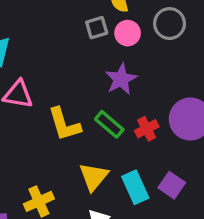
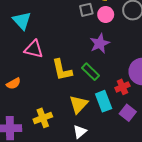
red cross: (147, 129) -> (122, 87), moved
cyan rectangle: (135, 187) -> (104, 101), moved

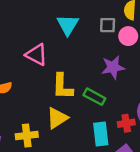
cyan triangle: (22, 21) -> (68, 25), moved
green rectangle: (91, 72) -> (94, 97), turned -30
yellow triangle: (79, 104) -> (57, 118), moved

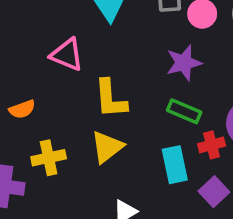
green rectangle: (94, 97) -> (184, 111), moved
yellow cross: (27, 136) -> (49, 158), moved

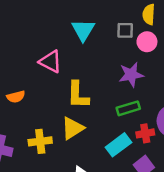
green rectangle: (184, 111) -> (128, 108), turned -45
yellow cross: (49, 158) -> (40, 141), moved
cyan rectangle: (175, 165) -> (118, 145), turned 60

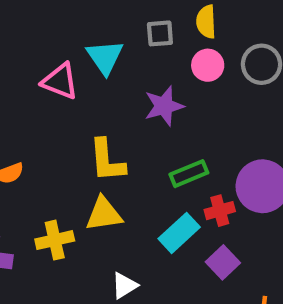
gray square: (125, 30) -> (160, 33), moved
pink triangle: (50, 62) -> (60, 81), moved
purple star: (131, 75) -> (164, 106), moved
yellow triangle: (73, 128) -> (104, 214), turned 30

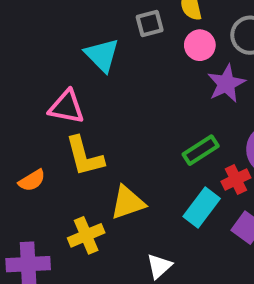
pink triangle: (60, 81) -> (67, 107), moved
purple star: (164, 106) -> (226, 84), moved
yellow L-shape: (107, 160) -> (84, 156), moved

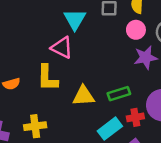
pink triangle: (67, 107) -> (62, 48), moved
yellow triangle: (128, 203) -> (83, 96), moved

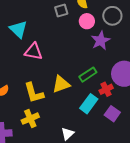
cyan triangle: (75, 19) -> (18, 29), moved
yellow L-shape: (47, 78) -> (34, 93), moved

